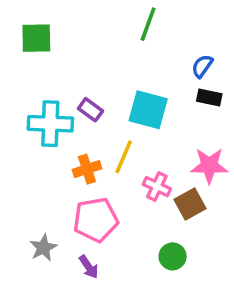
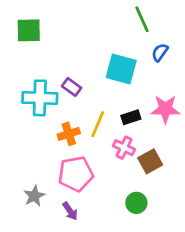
green line: (148, 24) -> (142, 19), moved, turned -44
black rectangle: (209, 97) -> (131, 117), moved, turned -30
cyan square: (148, 110) -> (121, 69), moved
pink star: (209, 166) -> (165, 109), moved

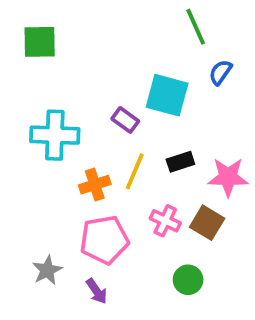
purple rectangle: (72, 87) -> (125, 120), moved
pink star: (165, 109) -> (228, 177), moved
pink cross: (124, 148) -> (165, 221), moved
brown square: (150, 161) -> (207, 223), turned -30

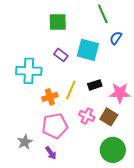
green square: (40, 42) -> (58, 22), moved
purple rectangle: (125, 120) -> (61, 55), moved
green circle: (188, 280) -> (113, 150), moved, size x1.6

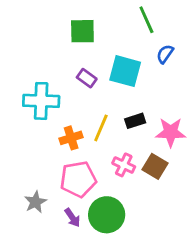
green circle: (113, 150) -> (107, 215), moved

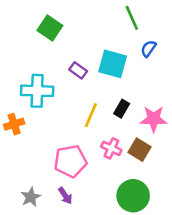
green square: (82, 31) -> (50, 28), moved, turned 35
black rectangle: (135, 121) -> (122, 109), turned -42
orange cross: (71, 138) -> (14, 124), moved
gray star: (35, 202) -> (31, 197), moved
green circle: (107, 215) -> (133, 196), moved

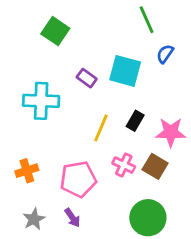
orange cross: (14, 124) -> (27, 171), moved

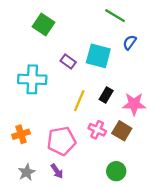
green line: (147, 20) -> (115, 16), turned -35
green circle: (148, 218) -> (116, 171), size x0.7

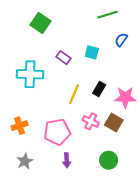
green line: (115, 16) -> (108, 15), turned -48
cyan square: (98, 56) -> (92, 52), size x0.6
purple arrow: (57, 171) -> (67, 160), moved, turned 32

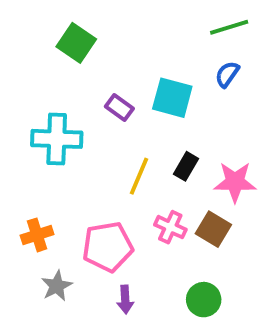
green line: (108, 15) -> (229, 27), moved
cyan square: (92, 52) -> (172, 98), size x1.5
gray star: (25, 161) -> (57, 286), moved

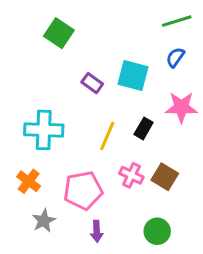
cyan cross: (57, 139) -> (44, 130), moved
pink star: (235, 182) -> (181, 107), moved
orange cross: (37, 235) -> (29, 181), turned -35

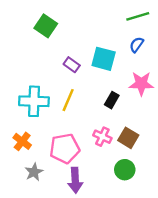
yellow line: (107, 136) -> (68, 100), moved
purple arrow: (97, 231) -> (75, 180), size x1.5
green circle: (157, 231) -> (125, 170), moved

